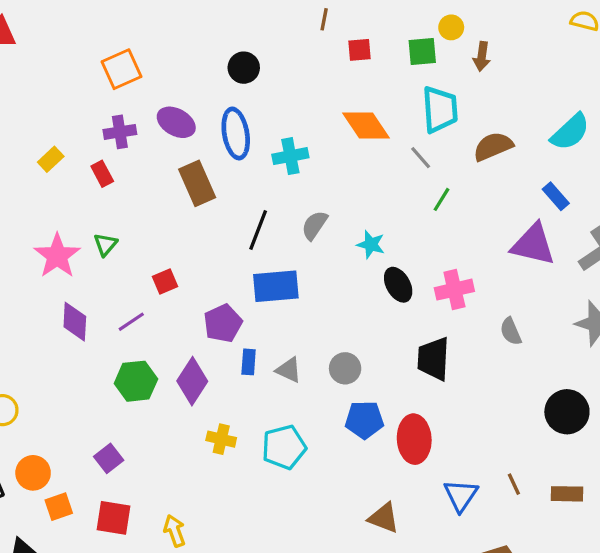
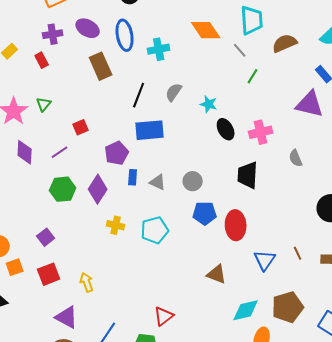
red square: (113, 518) -> (49, 274), turned -30

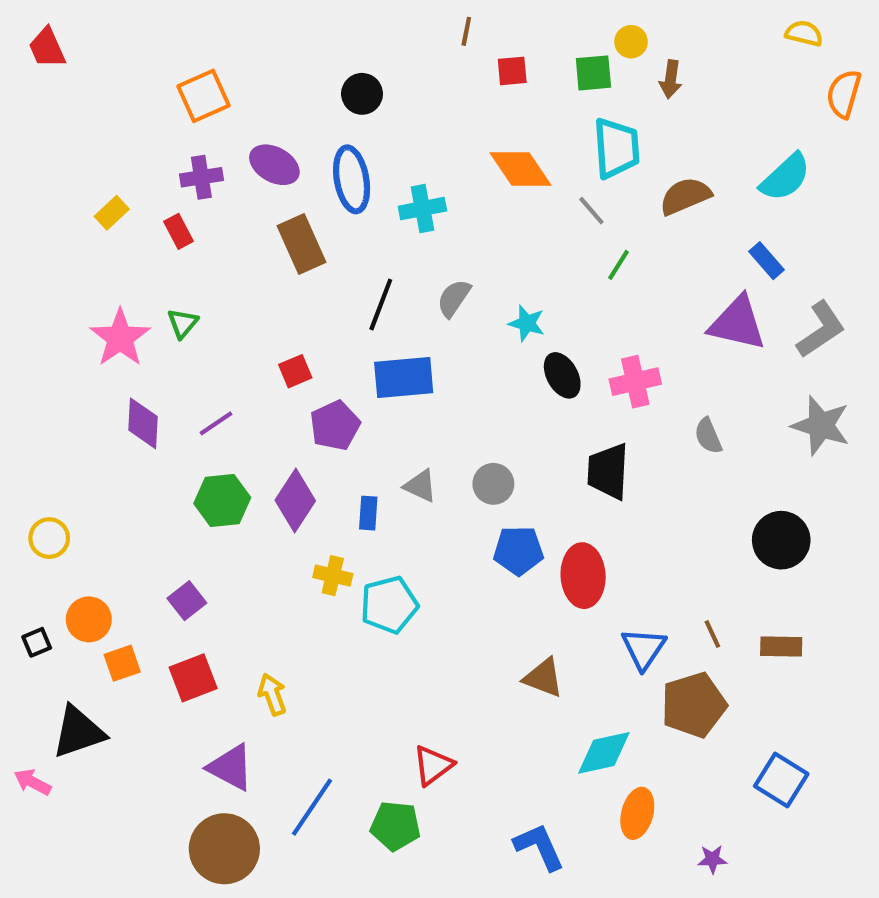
red square: (81, 127) -> (295, 371), moved
blue rectangle: (133, 177) -> (368, 513), moved
cyan pentagon: (155, 230) -> (389, 605), moved
brown pentagon: (288, 307) -> (694, 705), moved

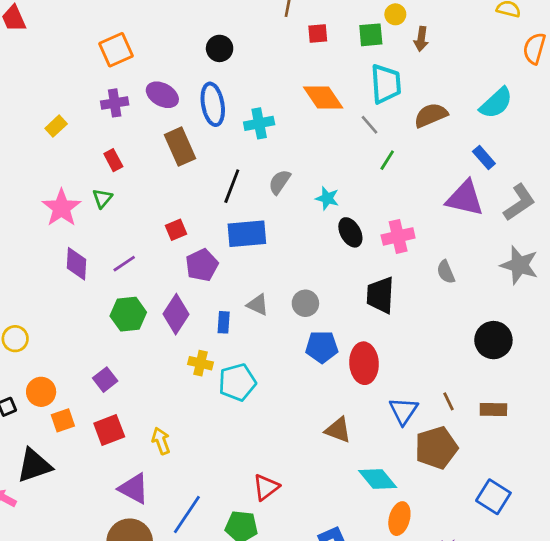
red rectangle: (178, 231) -> (113, 160), moved
cyan diamond: (604, 753) -> (378, 479), turned 63

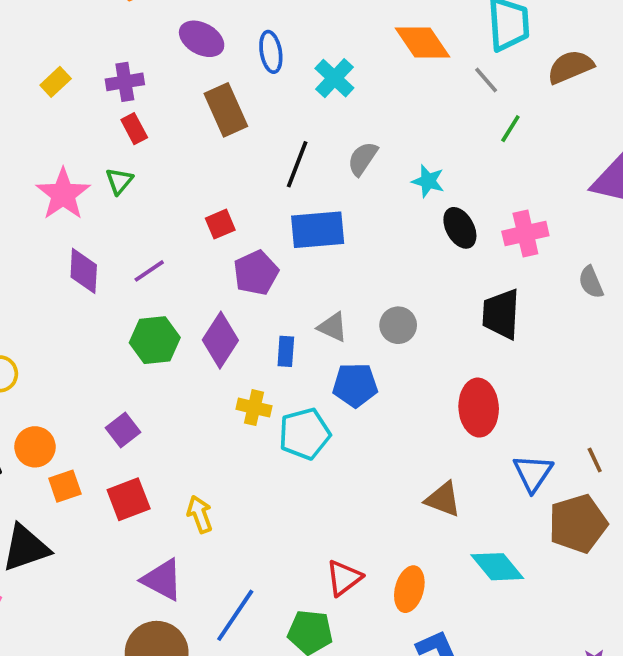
purple cross: (115, 103) -> (125, 82), moved
blue ellipse: (213, 104) -> (271, 52), size x0.7
cyan cross: (259, 123) -> (334, 78), turned -36
blue pentagon: (322, 347) -> (355, 385), moved
orange ellipse: (399, 519) -> (409, 589), moved

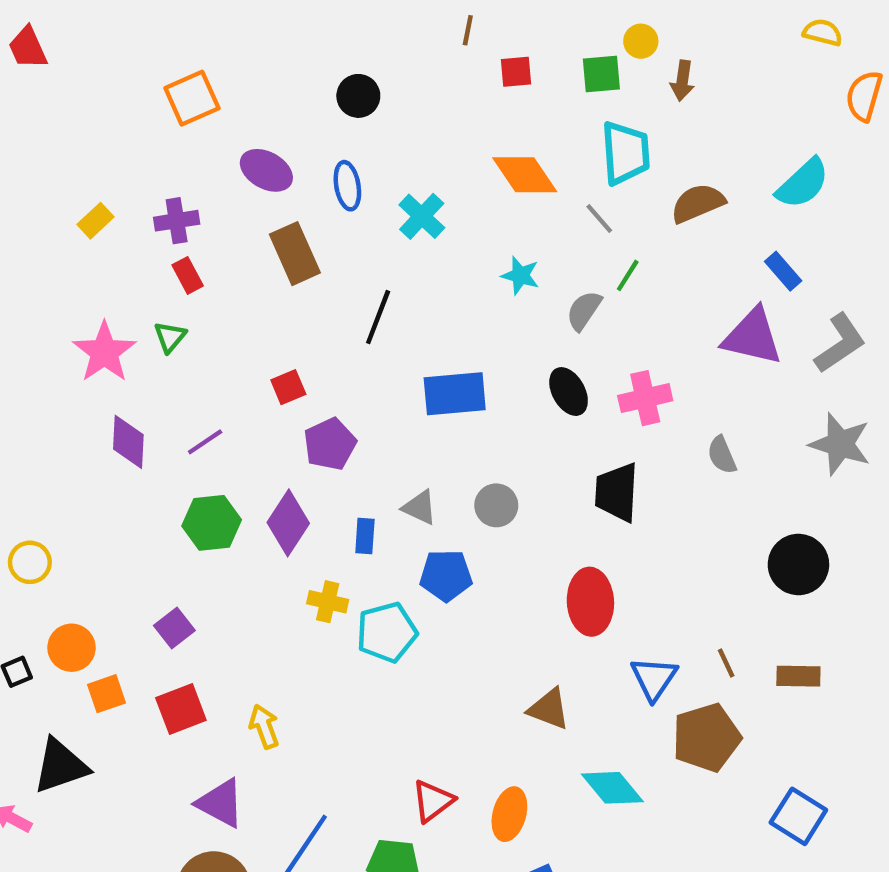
gray semicircle: (363, 159) -> (584, 310), moved
cyan star: (428, 181) -> (520, 275), moved
blue rectangle: (318, 230) -> (455, 394), moved

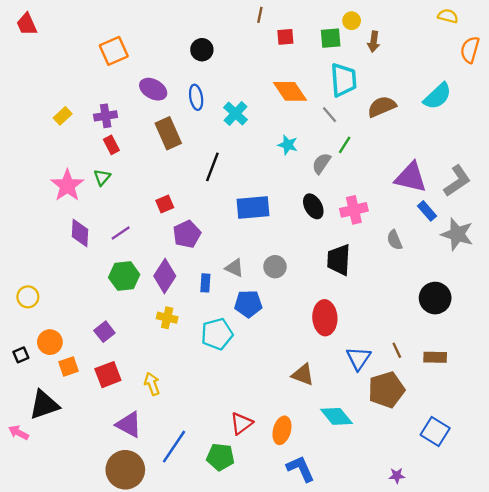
blue rectangle: (783, 271) -> (427, 211), moved
yellow cross: (328, 602) -> (167, 318), moved

